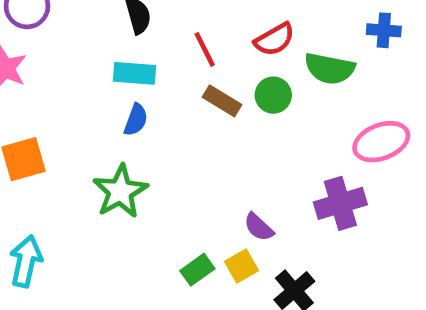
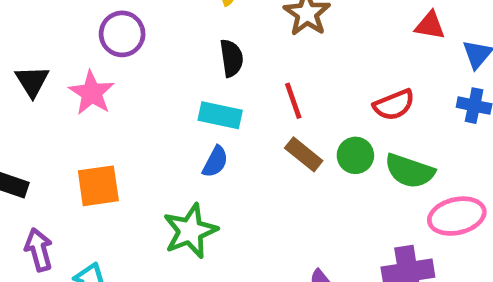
red semicircle: (275, 39) -> (394, 105), moved
green semicircle: (330, 69) -> (410, 171), moved

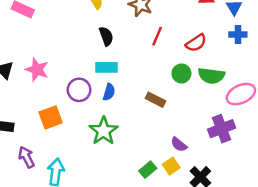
purple circle: (122, 34) -> (79, 90), moved
red line: (293, 101) -> (157, 36), moved, turned 54
brown rectangle: (304, 154) -> (155, 100), moved

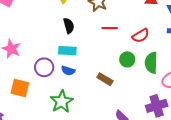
red line: (157, 36) -> (110, 28), turned 63
green semicircle: (211, 76) -> (151, 63), turned 80
blue semicircle: (109, 92) -> (68, 71), turned 88
orange square: (51, 117) -> (20, 88), turned 30

